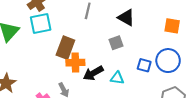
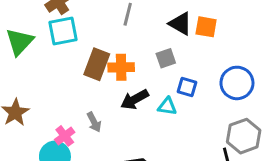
orange square: (172, 26) -> (206, 27), moved
orange cross: (75, 63) -> (121, 67), moved
blue square: (144, 65) -> (187, 87), moved

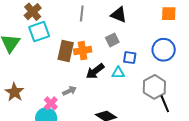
orange square: (206, 27) -> (169, 14), moved
gray arrow: (94, 122) -> (69, 91), turned -80
gray hexagon: (244, 136) -> (154, 87), moved

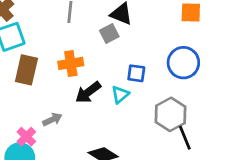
gray square: (112, 40) -> (109, 34), moved
brown rectangle: (66, 51) -> (26, 70), moved
cyan triangle: (118, 73) -> (120, 94), turned -40

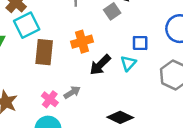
pink cross: (26, 137) -> (50, 99), moved

